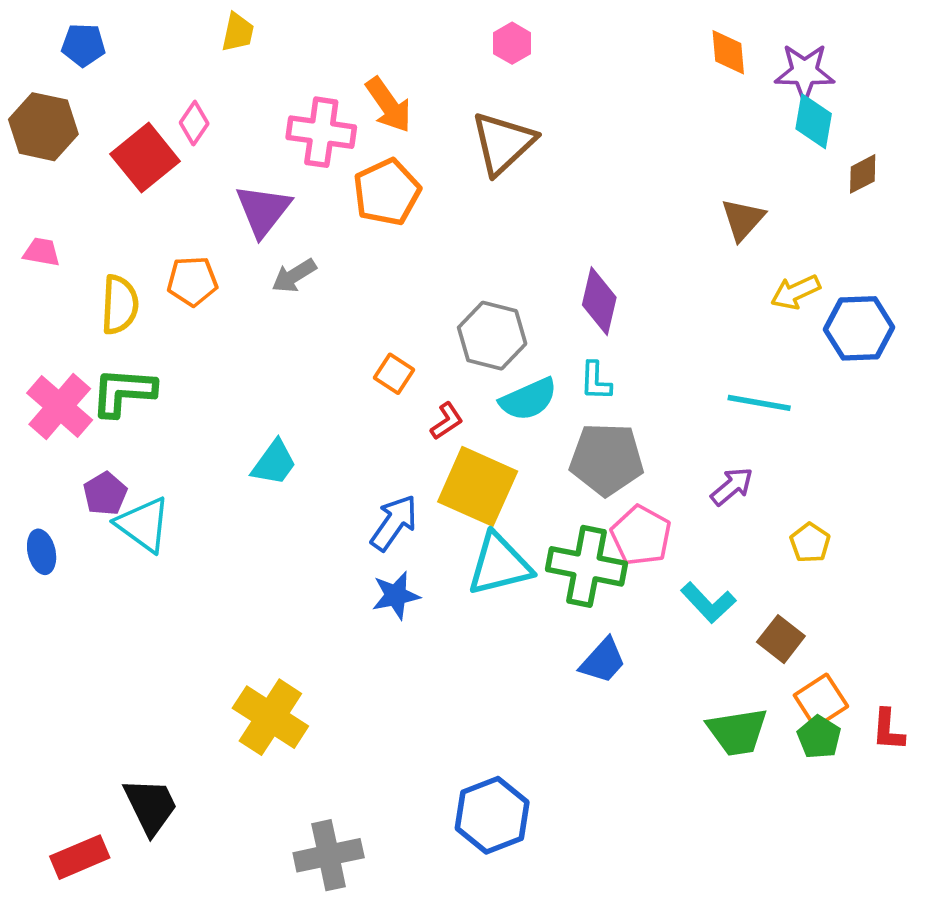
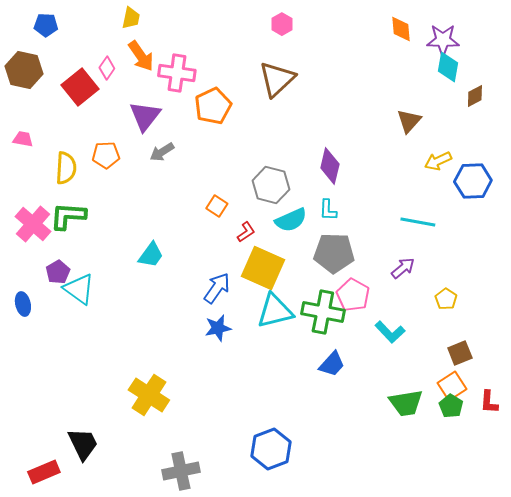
orange arrow: (389, 105) -> (141, 56), moved
brown square: (781, 639) -> (460, 353), moved, turned 30

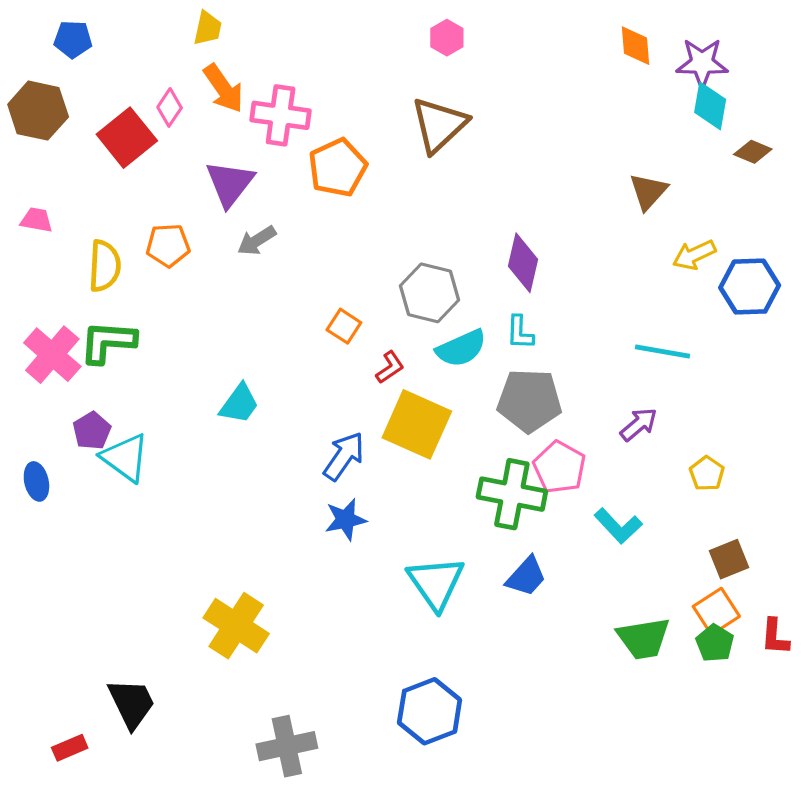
brown diamond: (475, 96) -> (753, 152), turned 50
cyan triangle: (275, 311) -> (436, 583), moved, turned -51
red rectangle: (44, 472) -> (70, 748), size x0.7

